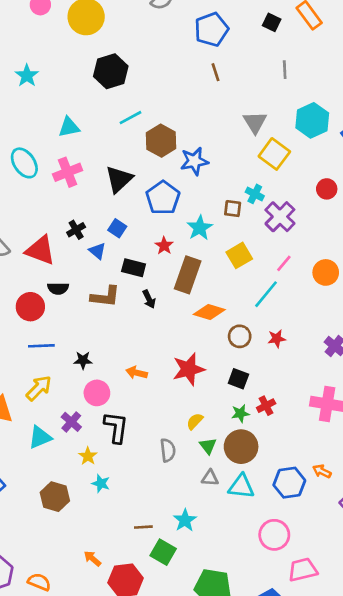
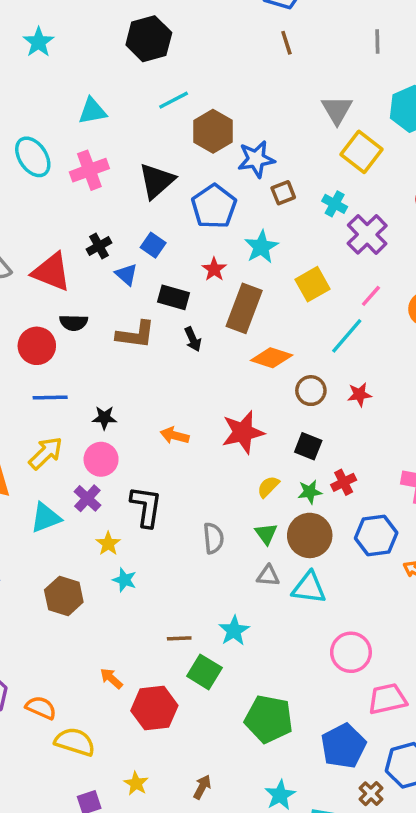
brown square: (233, 209) -> (283, 193), moved, turned -30
pink circle: (97, 393) -> (101, 459), moved
yellow semicircle: (195, 421) -> (268, 487), moved
blue hexagon: (289, 483) -> (376, 536), moved

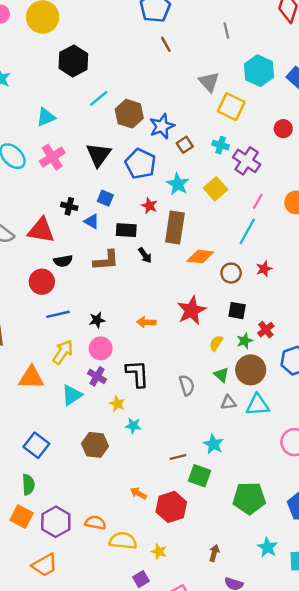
black cross: (99, 246) -> (69, 206), turned -35
yellow square: (312, 284) -> (215, 189), moved
yellow star: (136, 783) -> (159, 552), moved

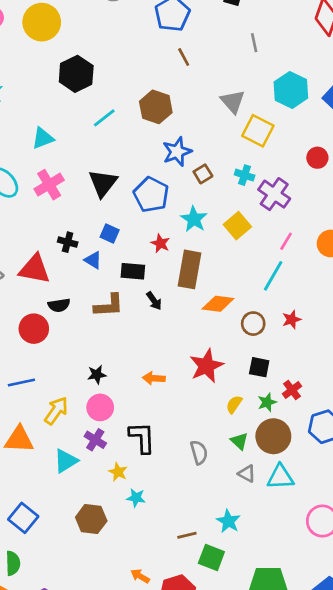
brown hexagon: (129, 114) -> (156, 107), moved
blue line: (58, 314) -> (21, 382), moved
gray triangle: (229, 403) -> (247, 474), turned 35

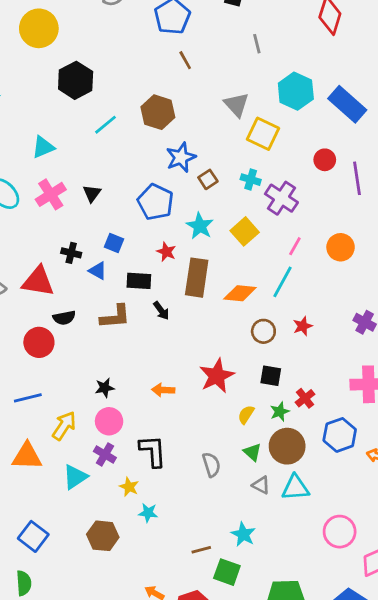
black triangle: (103, 183) -> (92, 193), moved, size x0.6
orange diamond: (218, 304) -> (240, 293), moved

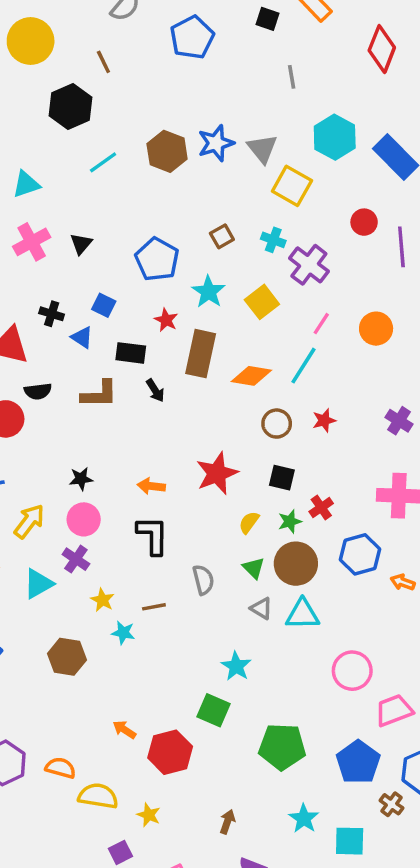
brown line: (185, 60) -> (103, 62), moved
blue star: (181, 157) -> (216, 143), moved
black L-shape: (153, 451) -> (153, 535), moved
brown line: (201, 550) -> (154, 607), moved

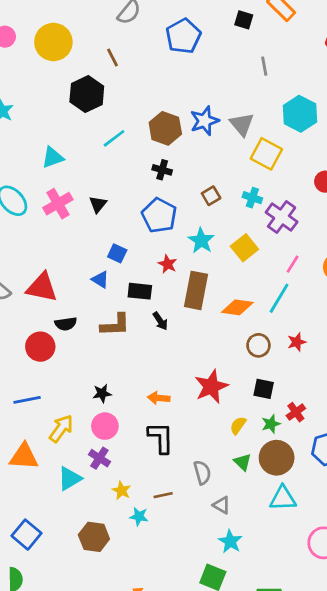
black cross: (52, 314) -> (162, 170), moved
gray triangle: (261, 608) -> (222, 505), moved

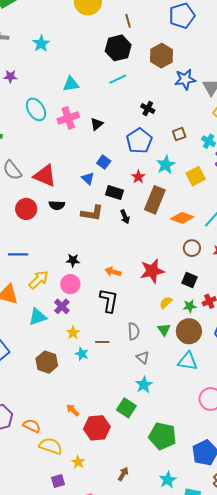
black hexagon: (87, 94) -> (118, 48), moved
brown hexagon: (165, 128) -> (162, 56), moved
red circle: (40, 347) -> (26, 209), moved

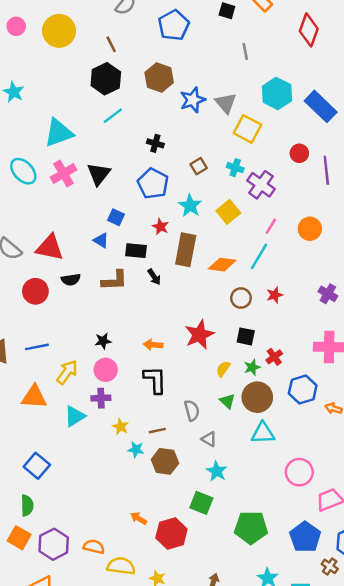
cyan triangle: (71, 84) -> (59, 133), size x1.5
black triangle: (97, 124) -> (99, 174), size x1.5
purple cross: (62, 306) -> (101, 398), turned -35
brown hexagon: (47, 362) -> (165, 461), moved

